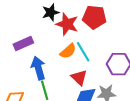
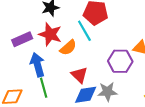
red star: (67, 24) -> (50, 34), moved
cyan line: (83, 52) -> (84, 31), moved

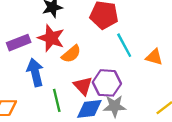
cyan line: (84, 31) -> (124, 45), moved
purple hexagon: (120, 61) -> (107, 83), moved
green line: (44, 88) -> (57, 100), moved

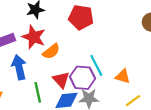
cyan line: (124, 45) -> (96, 65), moved
orange triangle: (154, 57) -> (123, 76), moved

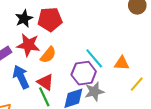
red pentagon: (81, 17) -> (50, 19), moved
red triangle: (61, 80) -> (45, 82), moved

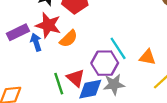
blue arrow: (21, 77) -> (36, 42), moved, size x0.7
red triangle: (45, 82) -> (76, 78), moved

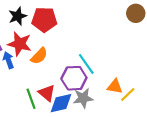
orange triangle: (147, 57) -> (115, 86), moved

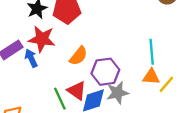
orange semicircle: (39, 56) -> (78, 56), moved
cyan line: (86, 64) -> (152, 52), moved, turned 35

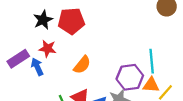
red star: (42, 39) -> (47, 49), size x0.7
purple hexagon: (105, 72) -> (130, 77), moved

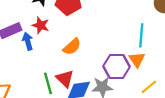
cyan line: (152, 61) -> (141, 35), moved
orange triangle: (151, 85) -> (137, 60), moved, turned 42

